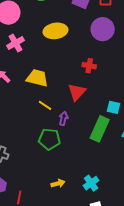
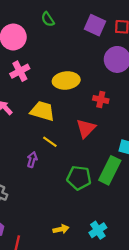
yellow ellipse: (56, 31) -> (66, 81), moved
purple arrow: (63, 119) -> (32, 160), moved
green pentagon: (49, 139) -> (79, 178), moved

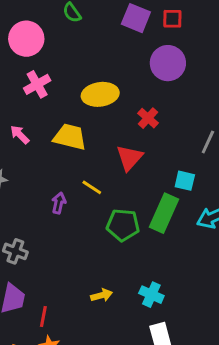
red cross: (101, 100) -> (148, 118), turned 32
yellow line: (50, 142) -> (92, 187), moved
cyan cross: (98, 230) -> (151, 295), turned -30

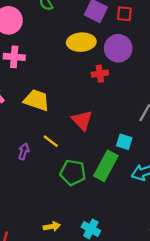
pink cross: (37, 84) -> (14, 57), turned 30
yellow ellipse: (100, 94) -> (81, 42), moved
red cross: (148, 118) -> (100, 74), moved, turned 35
red triangle: (129, 158) -> (82, 120), turned -30

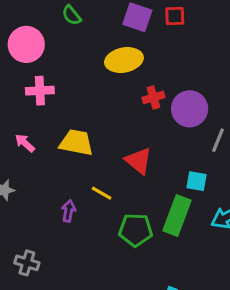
purple circle: (118, 48) -> (190, 109), moved

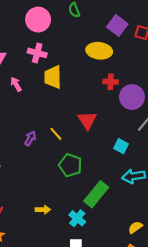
yellow trapezoid: (76, 143) -> (53, 77), moved, turned -120
green rectangle: (177, 215) -> (96, 194), moved

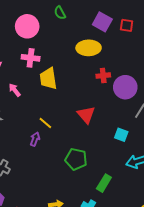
yellow line: (56, 134) -> (45, 123), moved
green rectangle: (96, 194) -> (104, 183), size x0.7

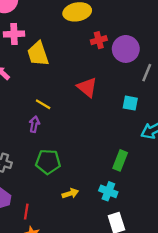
green pentagon: (76, 159) -> (48, 162), moved

